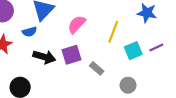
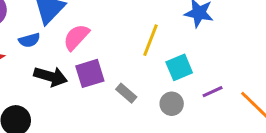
pink semicircle: (77, 24) -> (76, 37), moved
purple line: (156, 47) -> (213, 92), moved
gray circle: (128, 85) -> (172, 104), moved

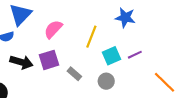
pink semicircle: (76, 37) -> (53, 29), moved
purple line: (213, 92) -> (135, 55), moved

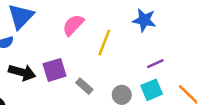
pink semicircle: (53, 29) -> (73, 25), moved
cyan square: (111, 56) -> (152, 90), moved

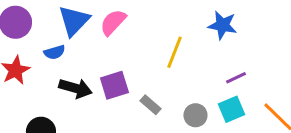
pink semicircle: (73, 25) -> (113, 22), moved

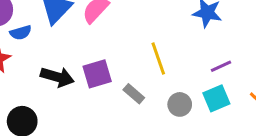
blue semicircle: (54, 52) -> (21, 33), moved
yellow line: (174, 52) -> (158, 59), moved, turned -40

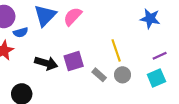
gray circle: (180, 104) -> (123, 75), moved

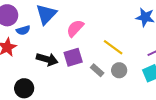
pink semicircle: (73, 16) -> (75, 28), moved
yellow line: (116, 50) -> (113, 47), turned -35

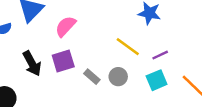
yellow line: (113, 47) -> (128, 47), moved
black arrow: (47, 59) -> (32, 63), turned 45

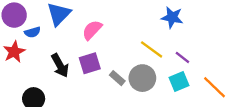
purple line: (160, 55) -> (182, 57), turned 63
gray circle: (118, 77) -> (142, 78), size x1.5

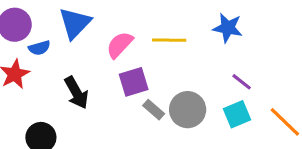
yellow line: (152, 49) -> (169, 40), moved, turned -35
purple square: (90, 63) -> (134, 82), moved

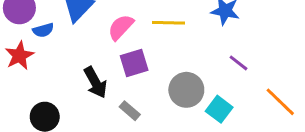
black arrow: (76, 93) -> (95, 82), moved
gray rectangle: (154, 110) -> (130, 111), moved
cyan square: (237, 114) -> (219, 109), moved, turned -30

